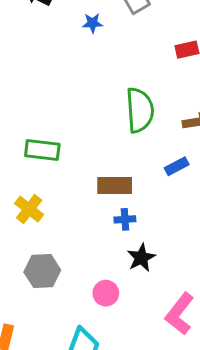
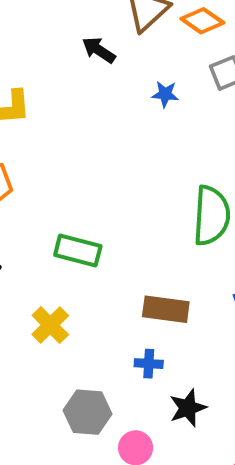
blue cross: (125, 219) -> (149, 364), moved
gray hexagon: (42, 271) -> (88, 412), moved

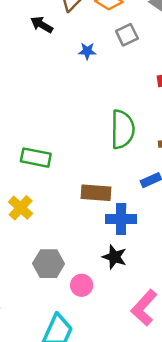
blue cross: (149, 364) -> (121, 219), moved, size x1.6
black star: (188, 408) -> (114, 257), turned -30

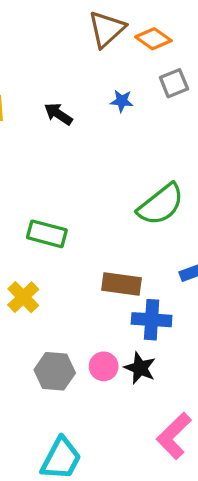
black arrow: (42, 25) -> (58, 114), moved
green semicircle: (123, 129) -> (161, 205), turned 48
pink circle: (82, 285) -> (104, 366), moved

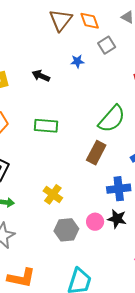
orange diamond: (153, 39) -> (90, 21), turned 45
green rectangle: (47, 234) -> (46, 126), moved
brown rectangle: (122, 284) -> (96, 153), moved, turned -60
yellow cross: (23, 297) -> (53, 194), moved

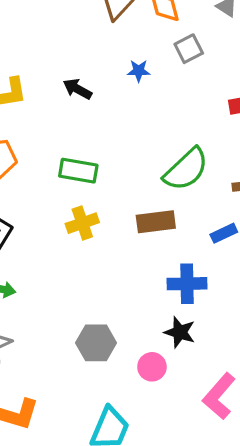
brown rectangle: (96, 153) -> (156, 222), turned 50
yellow cross: (53, 194) -> (82, 223), moved, turned 30
pink circle: (95, 222) -> (152, 367), moved

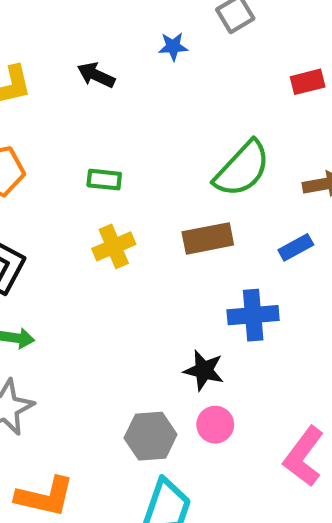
green rectangle: (78, 171) -> (104, 180), size x0.7
black star: (180, 332) -> (204, 370), moved
gray hexagon: (96, 343) -> (151, 436), moved

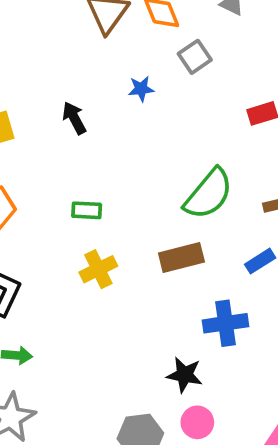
black arrow: (96, 75) -> (74, 118), turned 40

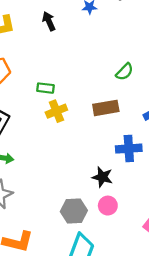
green semicircle: (209, 194) -> (125, 72), size x0.6
green rectangle: (87, 210) -> (46, 88), moved

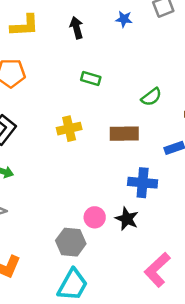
green rectangle: (46, 88) -> (91, 79), moved
black star: (102, 177) -> (127, 219), moved
pink circle: (108, 206) -> (95, 217), moved

